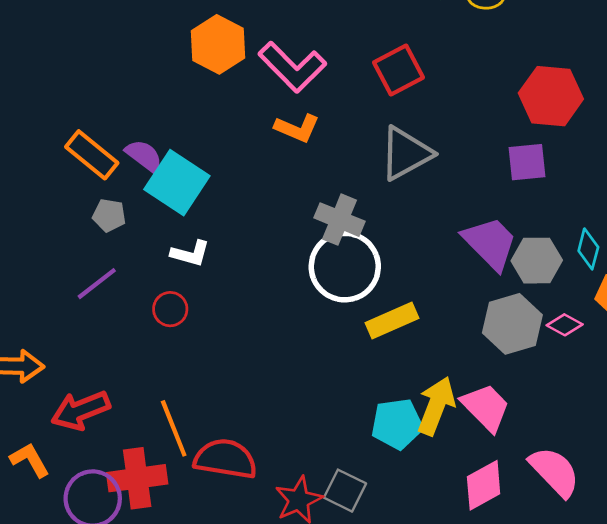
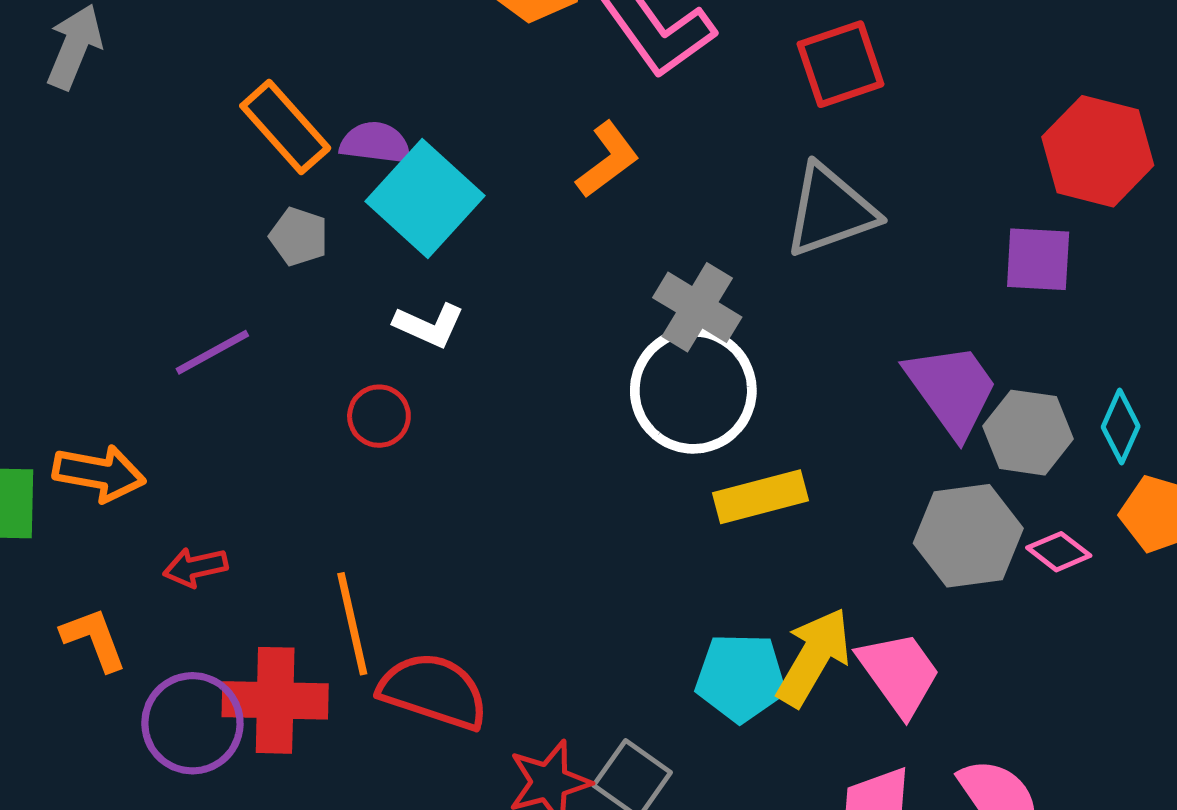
orange L-shape: (297, 128) -> (608, 160), moved, turned -69
purple semicircle: (144, 156) -> (376, 143), turned -39
purple line: (97, 284) -> (212, 352), moved
red arrow: (80, 410) -> (195, 567), size x0.6

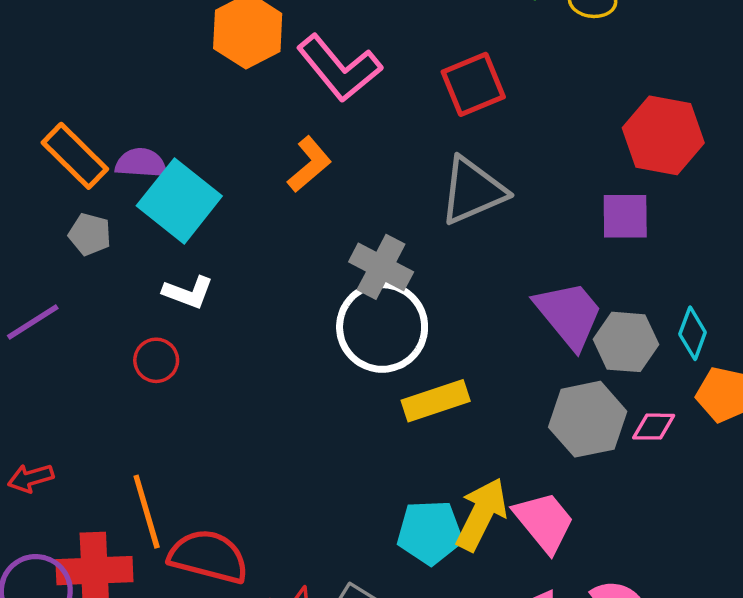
pink diamond: (1059, 552) -> (654, 427), turned -33

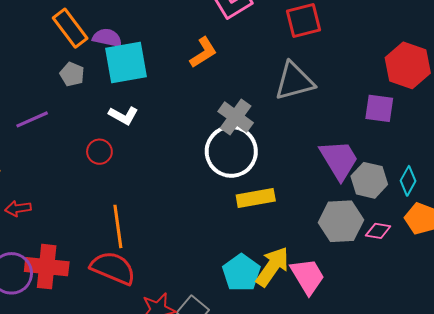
cyan square: (179, 201) -> (126, 63), turned 33
orange line: (147, 512) -> (118, 226), moved
cyan pentagon: (430, 532) -> (241, 273), turned 30

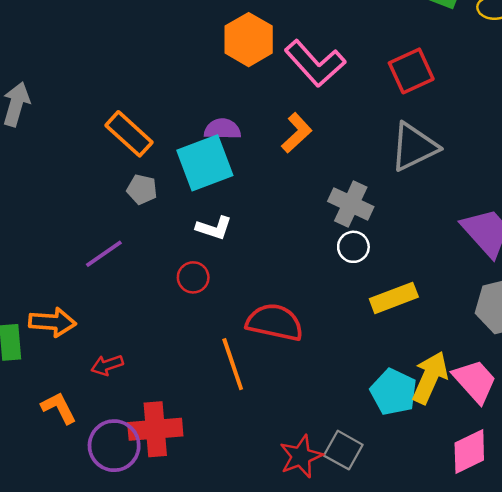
purple semicircle: (107, 38) -> (222, 129), moved
white circle: (231, 151) -> (353, 247), size x0.5
red semicircle: (113, 268) -> (275, 322), moved

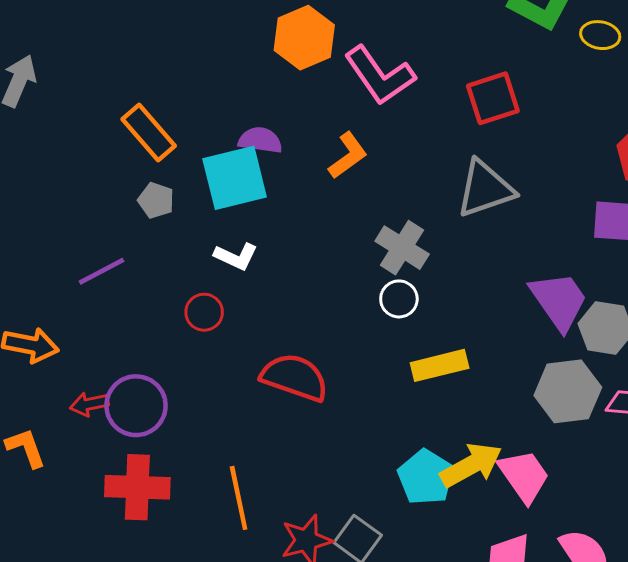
orange line: (233, 364) -> (239, 498), moved
yellow arrow: (430, 377) -> (471, 465), turned 30
purple circle: (114, 446) -> (136, 406), moved

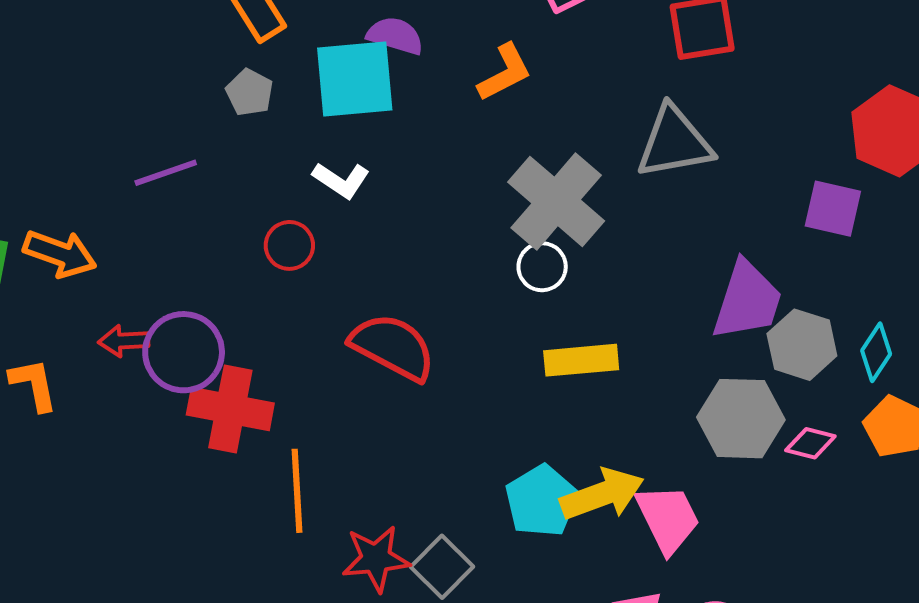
gray cross: (402, 248) -> (556, 201), size x1.4
purple trapezoid: (559, 301) -> (747, 300), turned 44
red cross: (137, 487) -> (230, 409), moved

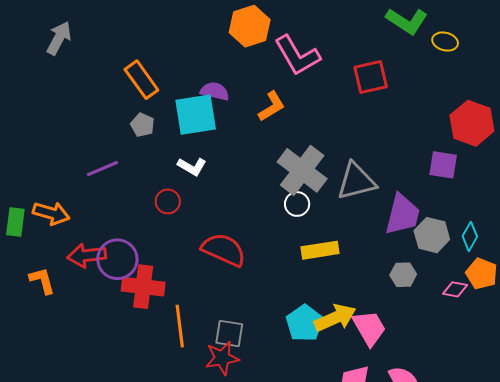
gray triangle: (674, 142) -> (356, 181), moved
red arrow: (124, 341) -> (87, 255), size x1.5
gray hexagon: (741, 419) -> (403, 275), size x0.6
pink diamond: (810, 443) -> (455, 289), moved
gray square: (442, 567) -> (229, 333), moved, turned -32

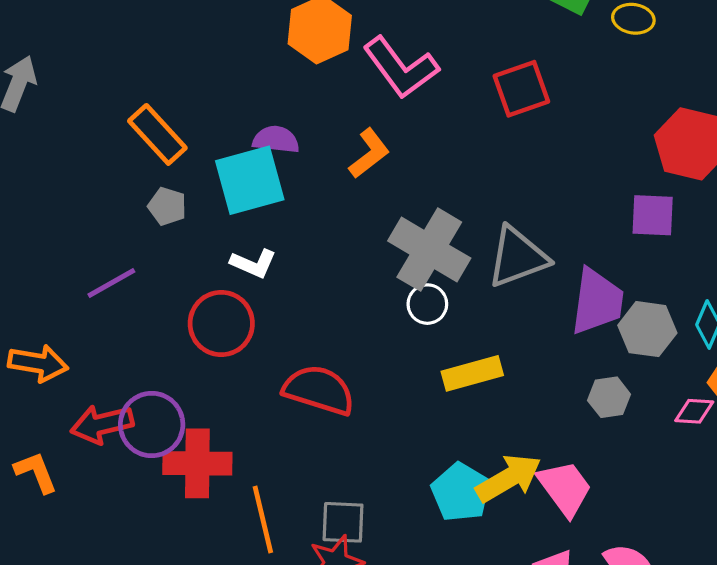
red circle: (168, 201) -> (221, 324), size x1.6

